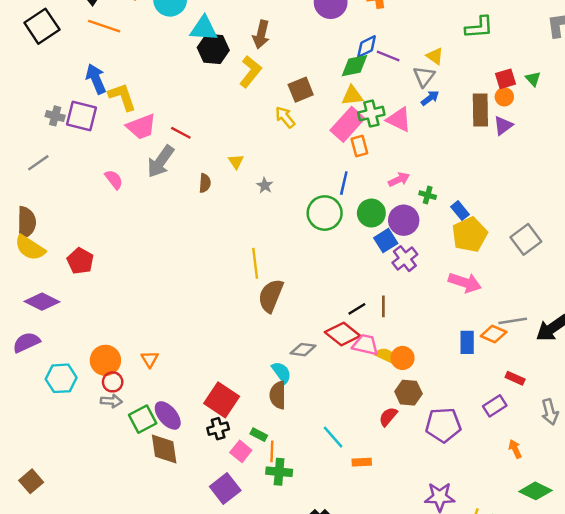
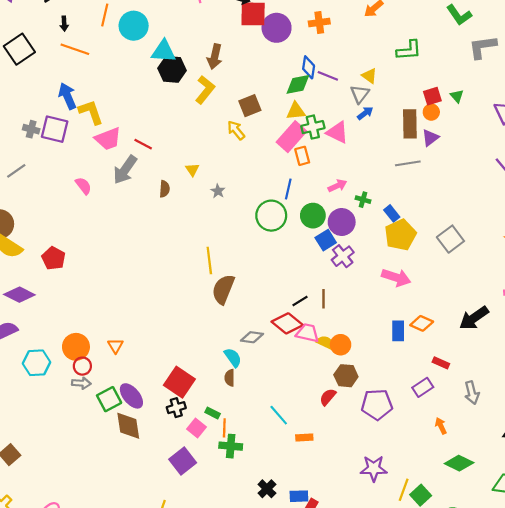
blue diamond: (367, 47) -> (309, 67), turned -55
gray line: (513, 321) -> (408, 163), moved
brown semicircle: (278, 395) -> (230, 378), size x0.7

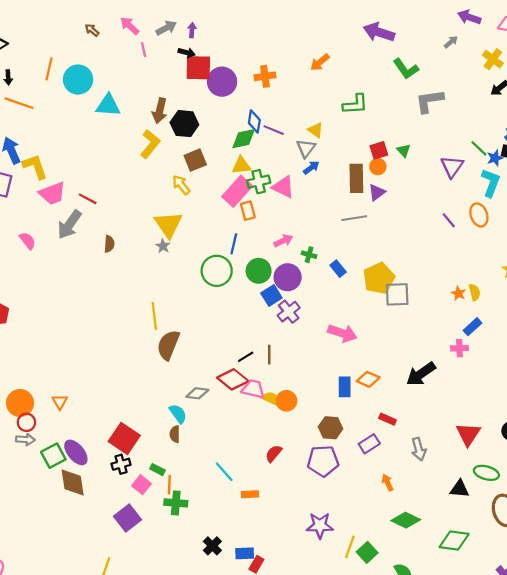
black hexagon: (172, 69) -> (184, 124), moved
yellow triangle: (192, 170) -> (168, 225), moved, size x2.0
yellow pentagon: (400, 235) -> (379, 278), moved
gray square: (450, 239) -> (397, 294), turned 35
brown hexagon: (346, 376) -> (331, 428), moved

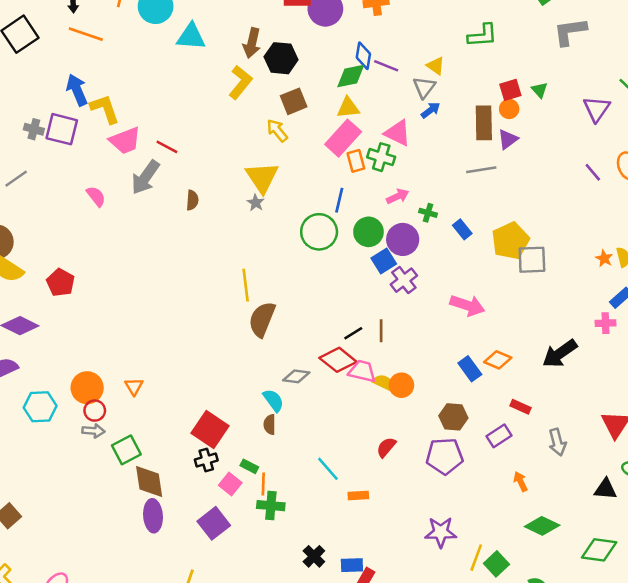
green cross: (259, 182) -> (381, 157), moved, turned 30
blue rectangle: (345, 387) -> (470, 369), turned -36
purple ellipse: (76, 452) -> (153, 516), moved, turned 36

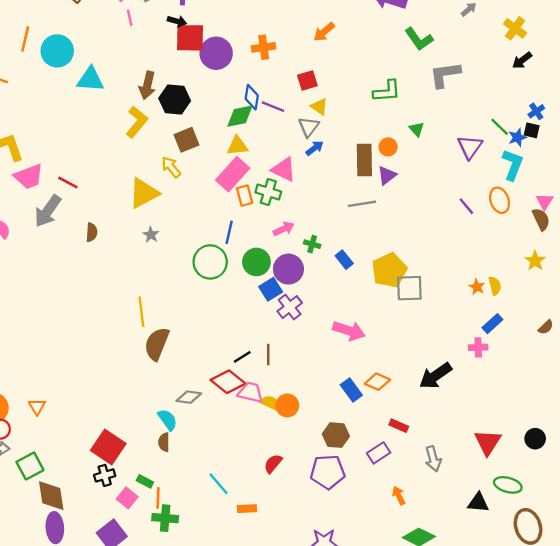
green L-shape: (483, 35) -> (387, 91), moved
red square: (510, 90) -> (307, 81), moved
yellow triangle: (262, 177) -> (144, 193), moved, turned 36

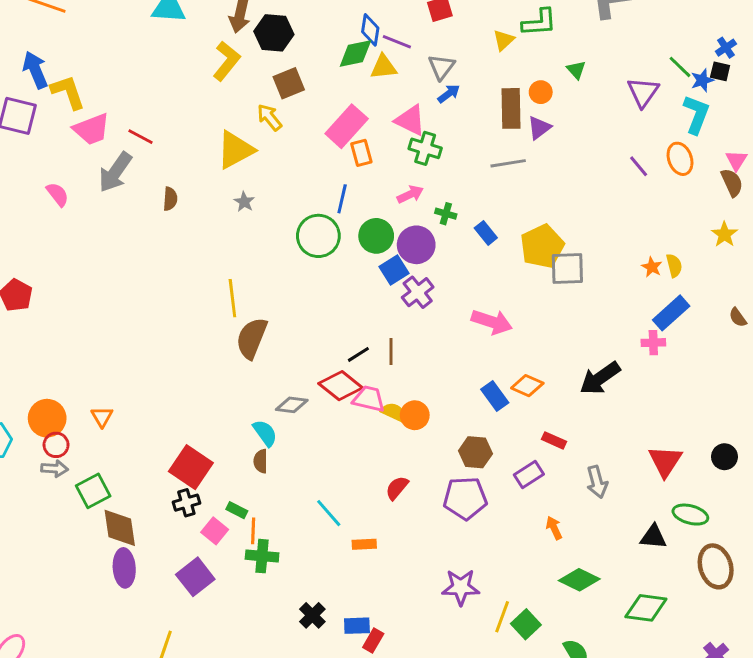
yellow triangle: (319, 107) -> (504, 40), moved, turned 42
yellow triangle: (237, 146) -> (384, 67), moved
green cross: (268, 192) -> (425, 148), moved
blue rectangle: (492, 324) -> (671, 313), size x1.4
brown semicircle: (546, 327) -> (738, 317), turned 98

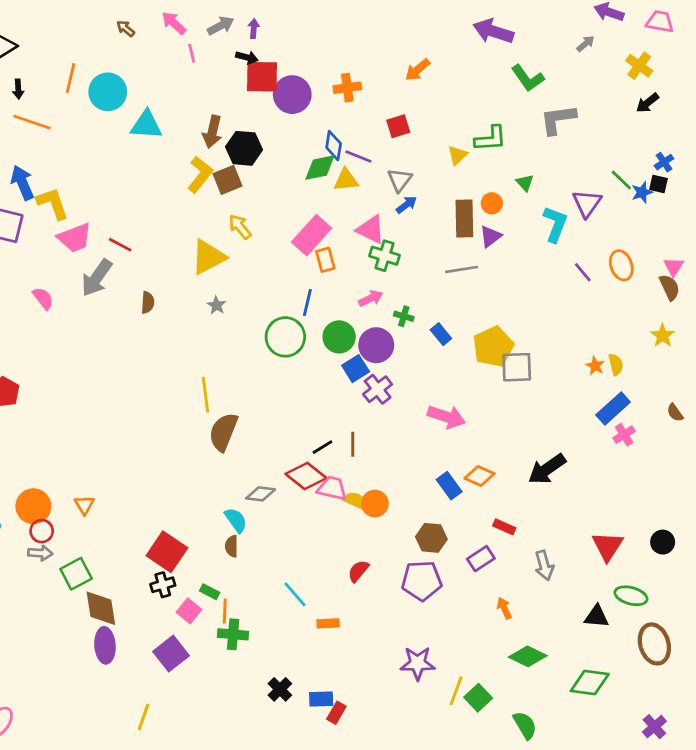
brown square: (289, 83) -> (228, 180), moved
cyan L-shape: (696, 114) -> (555, 224), moved
pink cross: (653, 343) -> (624, 435), moved, turned -30

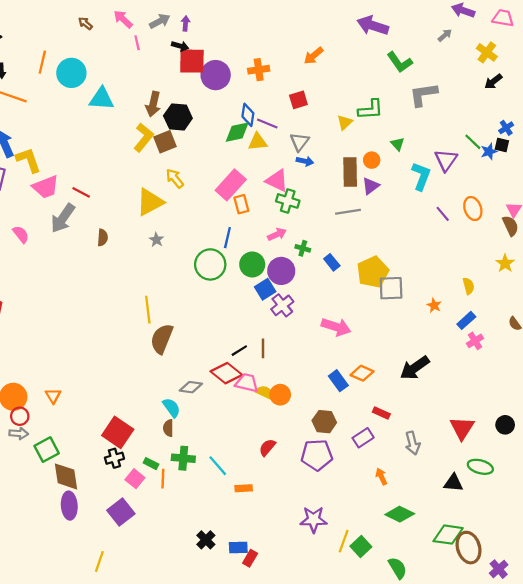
blue arrow: (407, 205) -> (305, 161), turned 49
orange star: (595, 366) -> (434, 305), moved
blue rectangle: (613, 409) -> (466, 320), size x0.7
green cross: (233, 634) -> (183, 458), moved
brown ellipse: (654, 644) -> (469, 548), moved

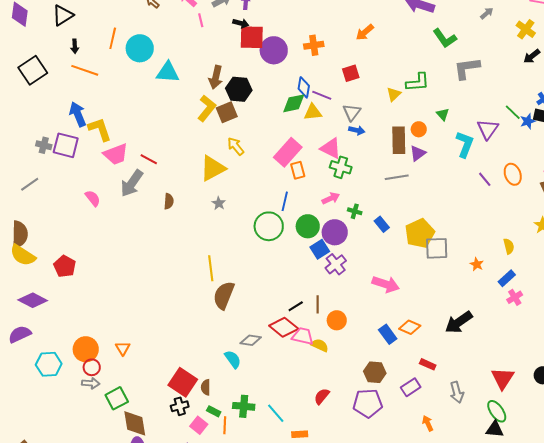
orange circle: (280, 395) -> (337, 320), moved
brown semicircle: (168, 428) -> (206, 387), moved
green ellipse: (480, 467) -> (497, 411), moved, turned 40

